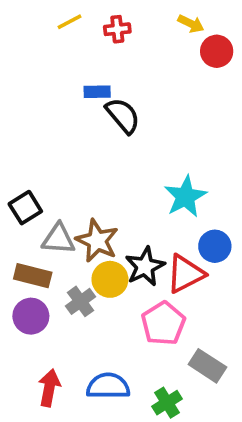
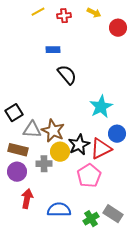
yellow arrow: (191, 24) -> (94, 13), moved
black semicircle: (123, 116) -> (67, 75), moved
gray cross: (81, 301) -> (44, 164), turned 35
gray rectangle: (207, 366) -> (113, 214), moved
red arrow: (49, 388) -> (27, 199), moved

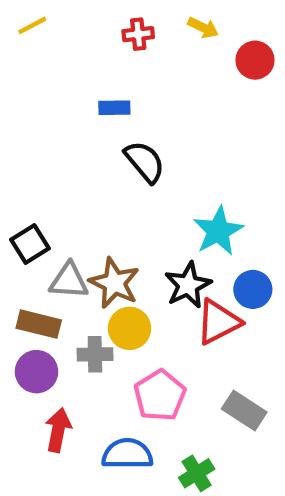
yellow line: (38, 12) -> (32, 25), moved
black star: (79, 145) -> (188, 285), moved
pink pentagon: (89, 176) -> (160, 395), moved
gray rectangle: (113, 214) -> (244, 411), moved

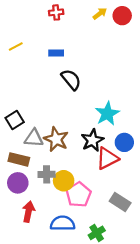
yellow line: (32, 25) -> (16, 47), moved
yellow arrow: (203, 28) -> (100, 14), turned -64
red cross: (138, 34) -> (56, 12), moved
red circle: (255, 60) -> (122, 16), moved
yellow circle: (130, 328) -> (64, 181), moved

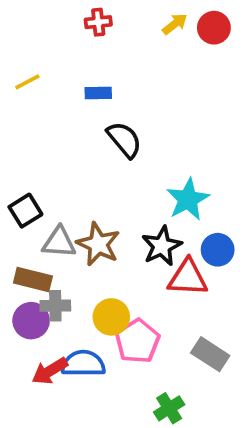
red triangle: (107, 158) -> (188, 278), turned 30
gray cross: (47, 174) -> (55, 306), moved
red arrow: (28, 212) -> (50, 371), turned -132
blue semicircle: (63, 223) -> (83, 364), moved

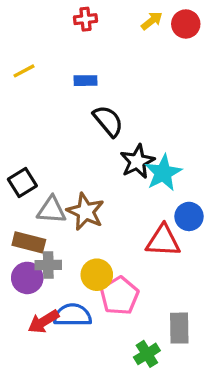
black star: (162, 246) -> (137, 161), moved
gray rectangle: (210, 354) -> (179, 328), moved, turned 56

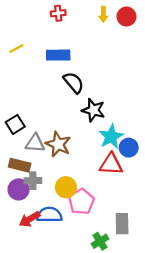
yellow arrow: (152, 21) -> (103, 14), turned 128
blue rectangle: (85, 81) -> (58, 55), size x1.5
black star: (137, 161) -> (93, 110), turned -30
cyan star: (163, 173) -> (111, 137), moved

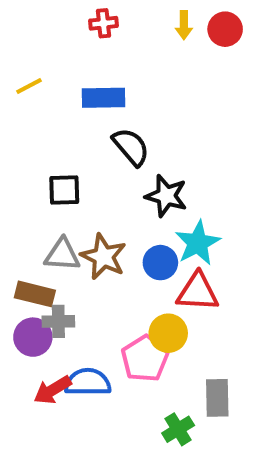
black square: (15, 124) -> (64, 190), moved, turned 30
blue circle: (129, 148) -> (160, 263), moved
yellow circle: (66, 187) -> (168, 333), moved

